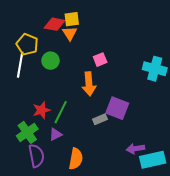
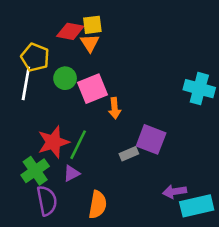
pink square: (100, 60) -> (92, 89), moved, size x1.6
orange arrow: (89, 84) -> (115, 108), size x0.7
red star: (41, 110) -> (53, 142), size x1.4

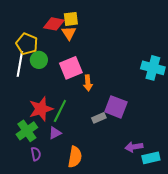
green circle: (65, 78) -> (39, 60), moved
purple semicircle: (47, 201) -> (36, 154), size x0.6
cyan rectangle: (197, 206) -> (151, 158), size x0.7

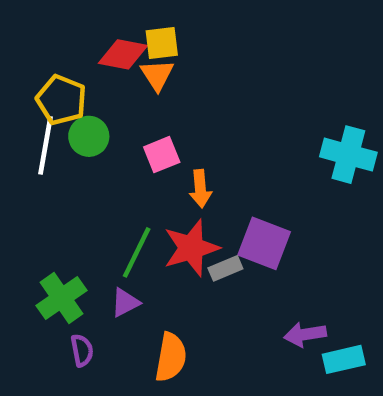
pink square: (71, 68) -> (162, 155), size x0.7
red star: (41, 109) -> (191, 248), moved

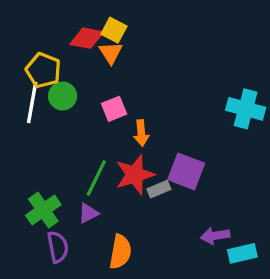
yellow square: (162, 43) -> (114, 30), turned 35
purple semicircle: (82, 350) -> (58, 247), size x1.4

